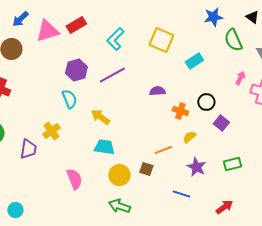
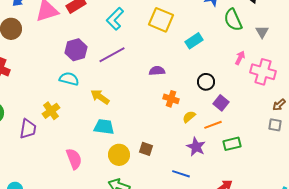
cyan semicircle: (69, 99) -> (69, 79), turned -54
orange cross: (180, 111) -> (171, 99), moved
orange line: (163, 150) -> (213, 125), moved

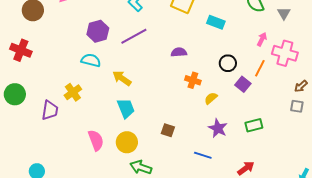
cyan rectangle: (194, 41) -> (216, 22), turned 54
orange line: (213, 125) -> (260, 68), moved, turned -42
cyan trapezoid: (104, 127) -> (126, 108), turned 60
yellow circle: (119, 155) -> (127, 142), moved

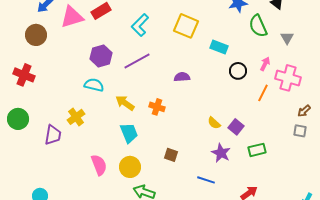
black circle: (228, 63) -> (238, 71), moved
orange cross: (193, 80) -> (157, 107), moved
purple square: (243, 84) -> (236, 127), moved
yellow semicircle: (211, 98) -> (214, 123), turned -96

